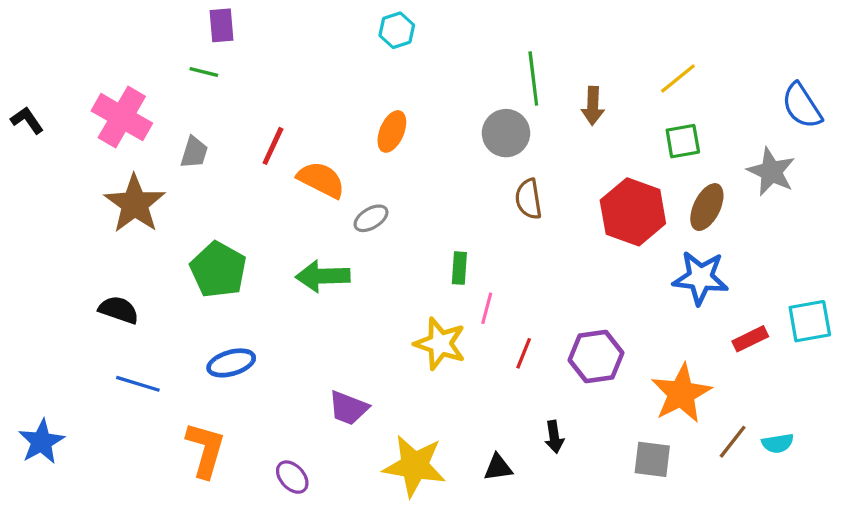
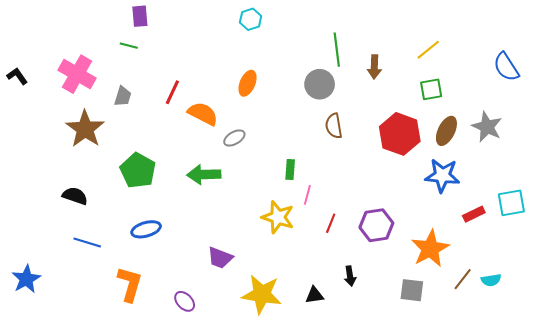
gray star: (771, 172) -> (487, 127), moved

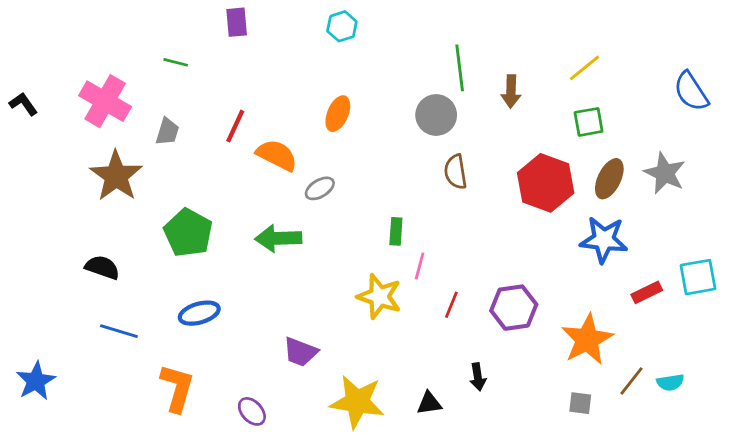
purple rectangle: (140, 16) -> (237, 22), moved
gray square: (412, 290) -> (580, 403), moved, size x0.7

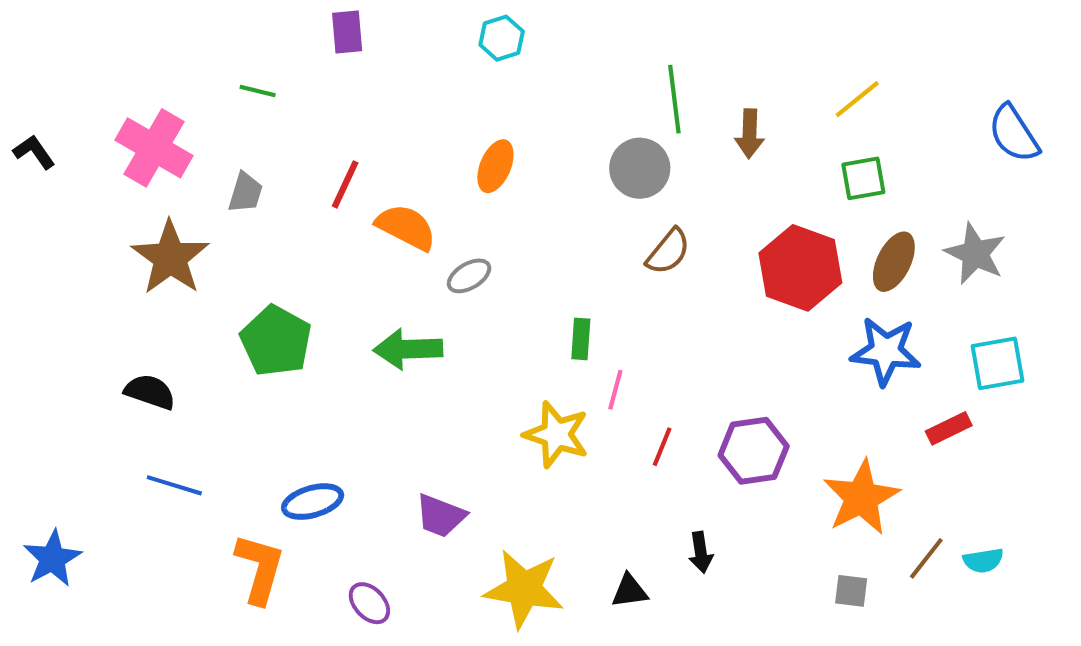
brown semicircle: (456, 172) -> (668, 252), turned -132
cyan square: (698, 277) -> (997, 363), moved
blue ellipse: (199, 313) -> (313, 502), moved

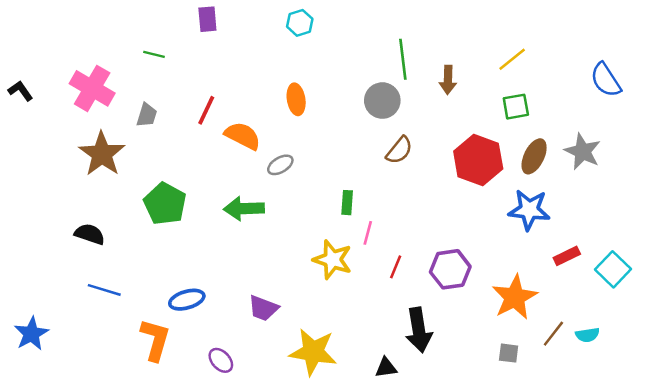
orange ellipse: (495, 166) -> (296, 99), turned -32
cyan square: (997, 363) -> (613, 269), moved, turned -36
black arrow: (701, 552) -> (419, 330), size x1.8
black triangle: (630, 591) -> (386, 368), moved

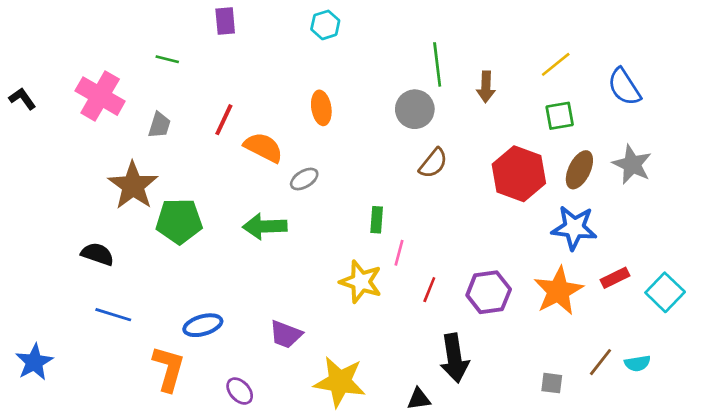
blue semicircle: (606, 80) -> (624, 87), moved
brown star: (102, 154) -> (133, 186), moved
green pentagon: (165, 204) -> (179, 221), turned -30
orange star: (515, 297) -> (558, 291), moved

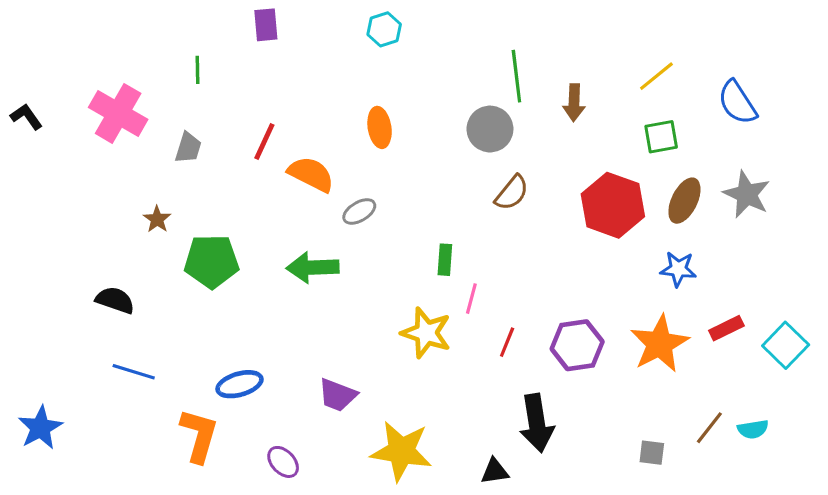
green line: (167, 59) -> (197, 70), turned 75
brown star: (133, 186) -> (157, 219), size x0.5
blue star: (574, 228) -> (678, 269), size x0.7

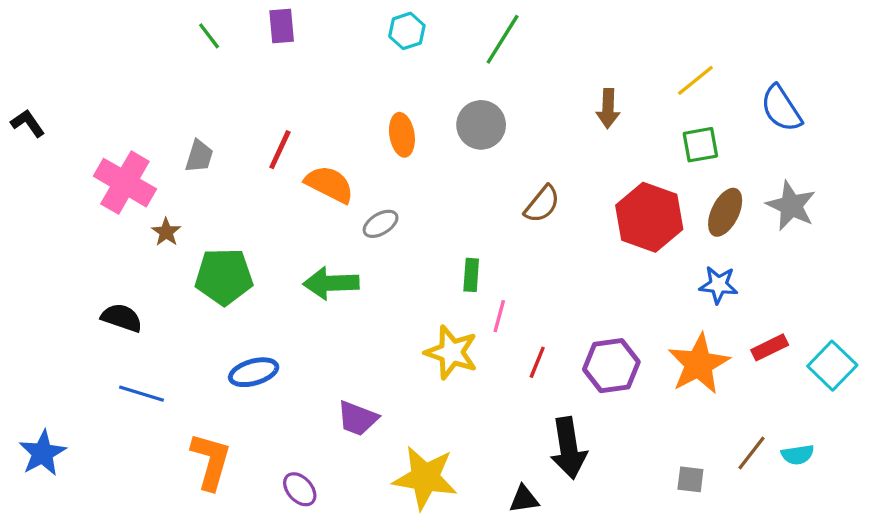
green line: (197, 70) -> (209, 36), moved, turned -36
green line: (516, 76) -> (503, 39), moved, turned 39
pink cross: (118, 113) -> (125, 183), moved
gray circle: (490, 129) -> (481, 125), moved
blue ellipse: (240, 384) -> (254, 372), moved

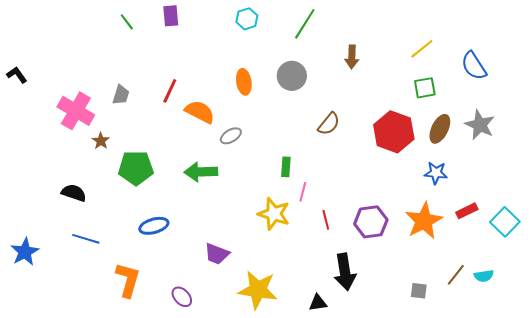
brown arrow: (608, 108) -> (352, 57), moved
red line: (537, 362) -> (326, 220), turned -36
blue star: (43, 453) -> (25, 252), moved

